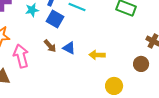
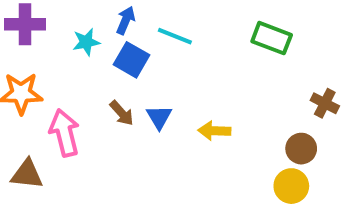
blue triangle: (69, 48) -> (159, 117), turned 32
yellow circle: (114, 86) -> (291, 186), moved

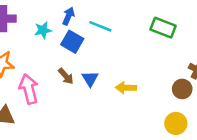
brown circle: (301, 149) -> (182, 89), moved

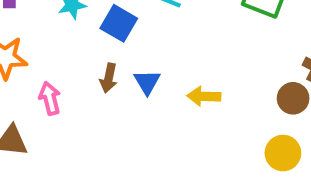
brown arrow: (66, 76) -> (109, 78), turned 54
pink arrow: (29, 89) -> (50, 98), size x0.7

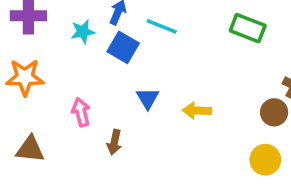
brown arrow: (109, 78) -> (114, 142), moved
pink arrow: (50, 98) -> (81, 112), moved

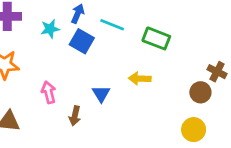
green rectangle: (248, 28) -> (156, 38), moved
blue triangle: (148, 98) -> (101, 94), moved
yellow arrow: (197, 111) -> (140, 79), moved

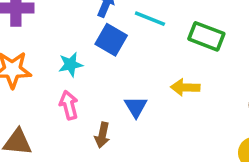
cyan star: (50, 29) -> (71, 64), moved

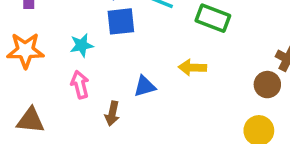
blue square: (111, 40) -> (121, 21), turned -36
blue triangle: (136, 107) -> (145, 86), turned 45

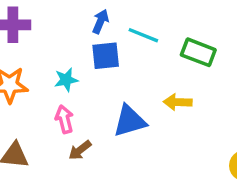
blue triangle: (145, 86) -> (130, 121), size x1.5
brown arrow: (112, 114) -> (80, 150), moved, turned 40

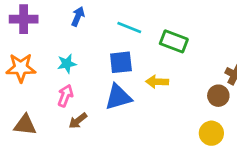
blue arrow: (100, 21) -> (78, 16), moved
blue square: (106, 56) -> (121, 62), moved
pink arrow: (64, 119) -> (65, 96), turned 35

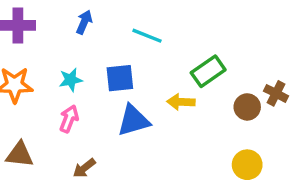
green rectangle: (174, 41) -> (208, 71), moved, turned -56
blue square: (121, 62) -> (120, 78), moved
brown circle: (218, 96) -> (247, 107), moved
brown arrow: (78, 121) -> (84, 168), moved

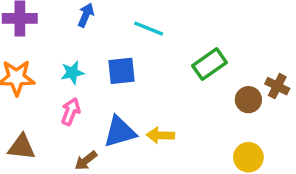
yellow arrow: (181, 102) -> (160, 135), moved
blue triangle: (133, 121) -> (120, 132), moved

